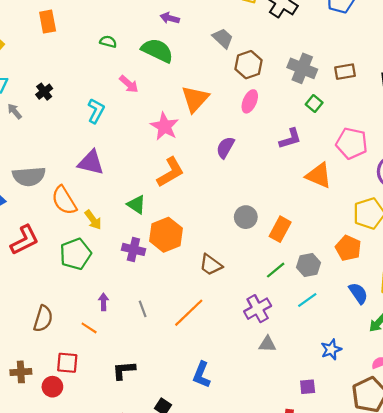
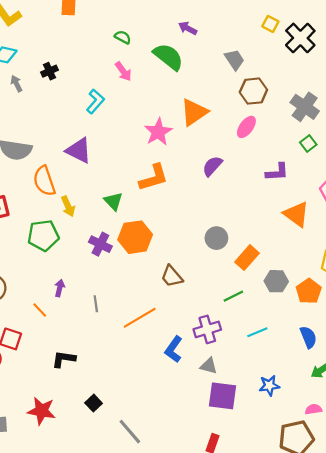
pink arrow: (129, 84) -> (123, 71), moved
gray hexagon: (308, 265) -> (276, 281), moved
blue L-shape: (201, 375) -> (174, 349), moved
purple square: (308, 387) -> (222, 396), moved, size x1.8

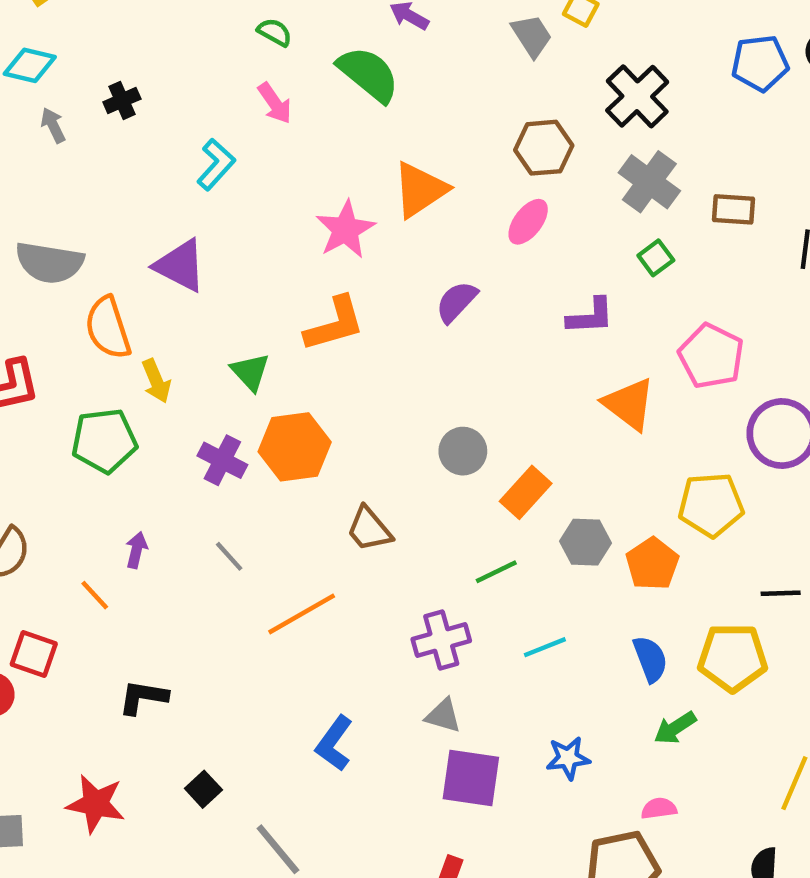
black cross: (300, 38) -> (637, 96), moved
gray trapezoid: (234, 60) -> (532, 36), moved
gray line: (96, 304) -> (229, 556), moved, turned -35
blue L-shape: (174, 349) -> (334, 743), moved

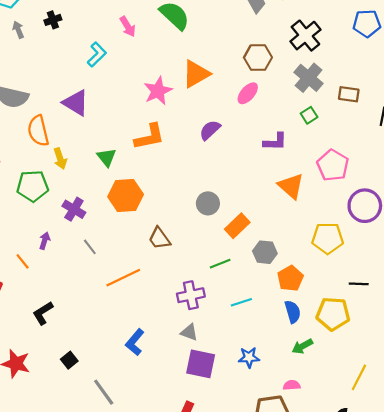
purple cross: (222, 460) -> (74, 209), moved
orange pentagon: (652, 564) -> (290, 278), moved
black L-shape: (143, 697) -> (43, 313), turned -45

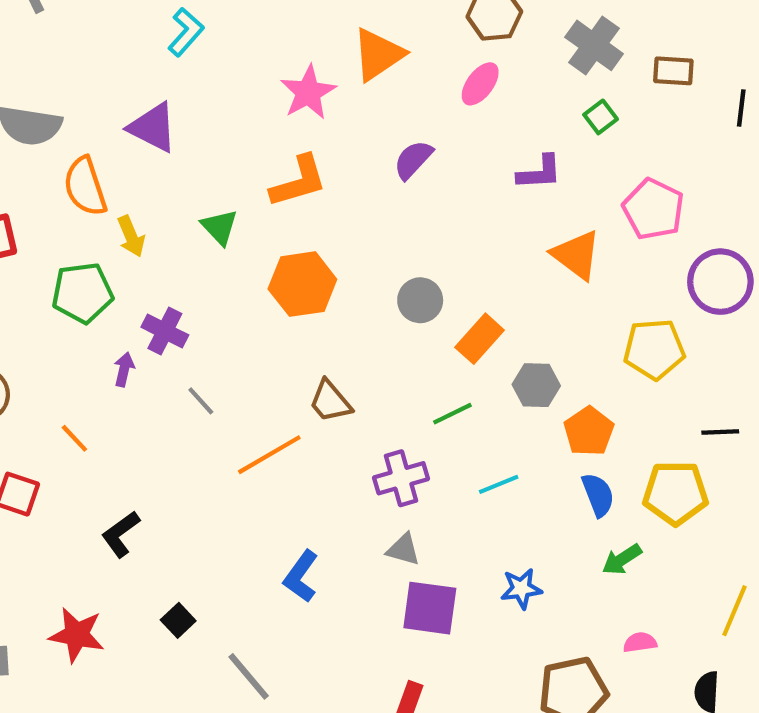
orange hexagon: (126, 196) -> (302, 284), moved
brown trapezoid: (159, 238) -> (330, 401), moved
purple arrow: (45, 241) -> (124, 369), moved
pink semicircle: (292, 385) -> (640, 642), moved

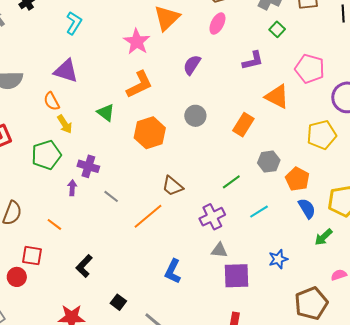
orange semicircle: (85, 186) -> (52, 101), moved, size x0.7
gray circle: (420, 300) -> (195, 116), moved
orange rectangle: (480, 339) -> (243, 125), moved

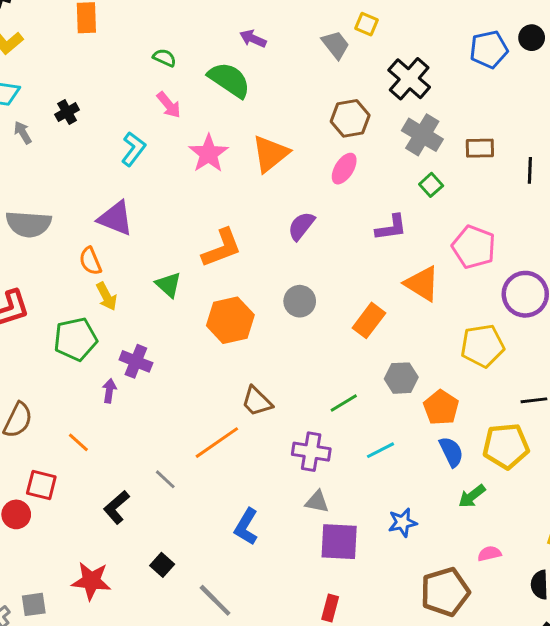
pink star: (137, 42) -> (209, 154), moved
gray line: (111, 196) -> (165, 479), moved
purple cross: (212, 217) -> (311, 452), turned 30

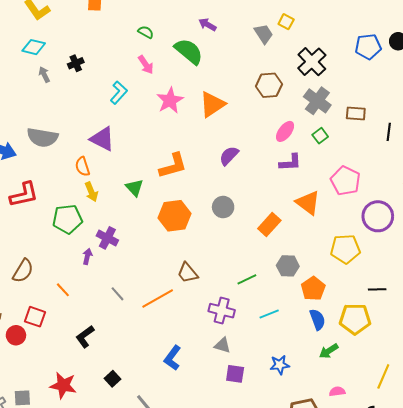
pink ellipse: (344, 169) -> (285, 131), moved
gray line: (165, 479) -> (117, 294), moved
purple square: (339, 542) -> (235, 374), size x0.7

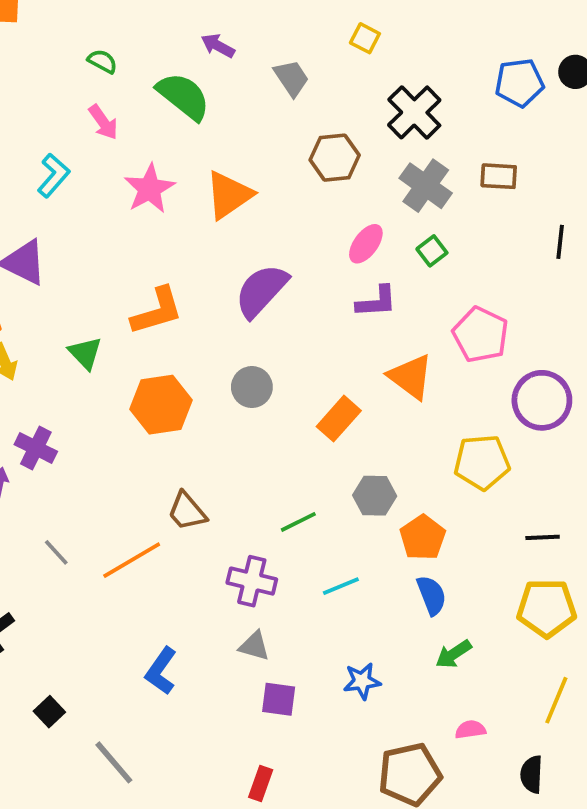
gray trapezoid: (264, 34) -> (291, 78), moved
brown rectangle: (356, 114) -> (499, 176), moved
purple semicircle: (229, 156) -> (261, 291), size x1.5
yellow pentagon: (355, 319) -> (547, 608), moved

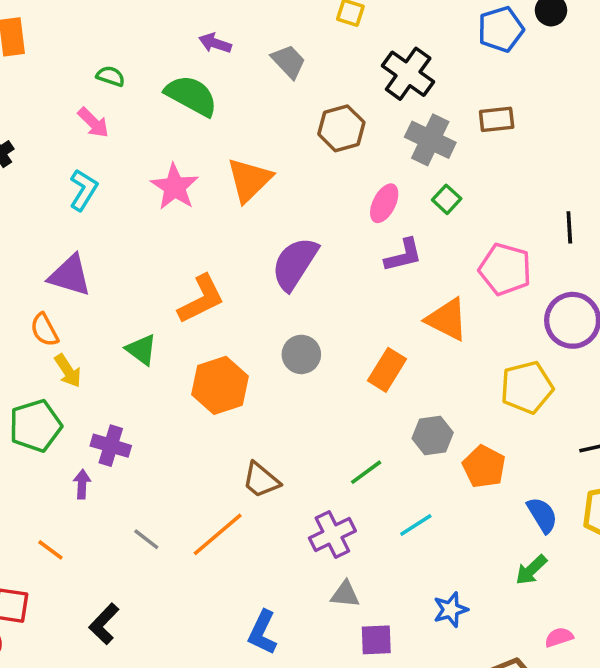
pink arrow: (103, 122) -> (93, 123), moved
black line: (560, 242) -> (569, 227), moved
purple cross: (252, 581) -> (332, 534), turned -30
blue semicircle: (431, 595) -> (542, 515), moved

